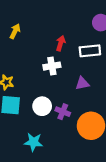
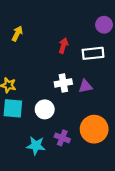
white cross: (52, 66) -> (63, 83), moved
purple cross: (63, 112) -> (62, 138), moved

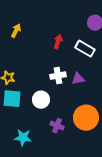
white rectangle: (93, 53) -> (85, 49), turned 36
cyan star: (36, 146) -> (23, 138), moved

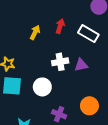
yellow arrow: (16, 31) -> (35, 32), moved
orange circle: (86, 118) -> (89, 106), size x0.7

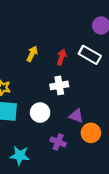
red arrow: (60, 26) -> (62, 57), moved
purple triangle: (81, 65) -> (76, 116), moved, turned 32

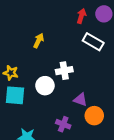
red arrow: (62, 57) -> (81, 16), moved
white circle: (40, 113) -> (45, 86), moved

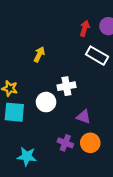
orange circle: (94, 116) -> (90, 143), moved

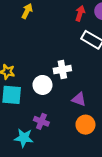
yellow arrow: (39, 54) -> (27, 11), moved
purple cross: (65, 143) -> (41, 121), moved

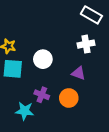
white cross: (62, 70) -> (86, 44), moved
orange circle: (85, 125) -> (69, 98), moved

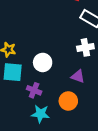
purple cross: (42, 95) -> (34, 90), moved
cyan star: (25, 111) -> (40, 114), moved

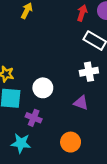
orange circle: (68, 101) -> (71, 142), moved
cyan star: (40, 114) -> (21, 143), moved

